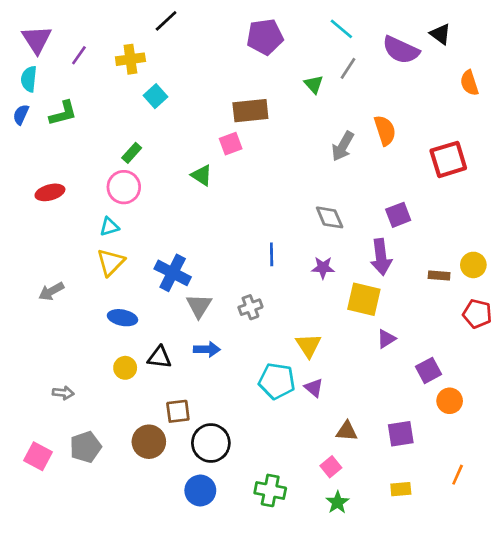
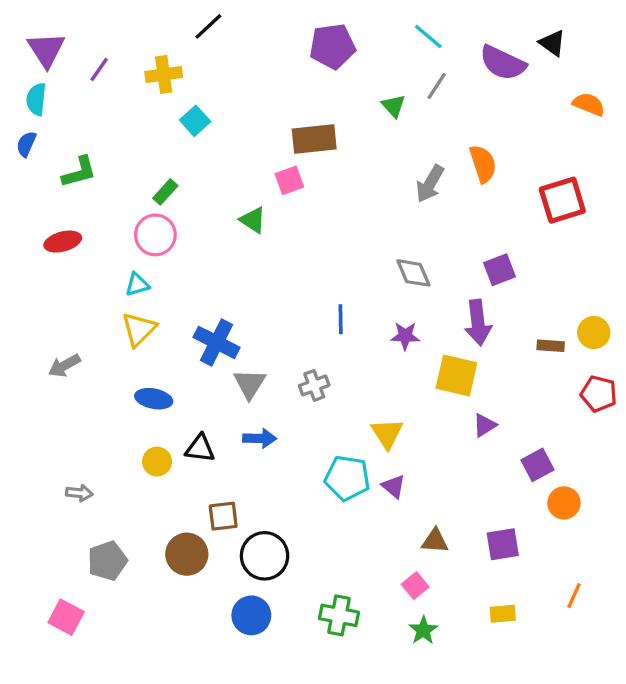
orange semicircle: (469, 83) -> (589, 104), turned 130
green L-shape: (63, 113) -> (79, 172), moved
pink square: (38, 456) -> (66, 617), moved

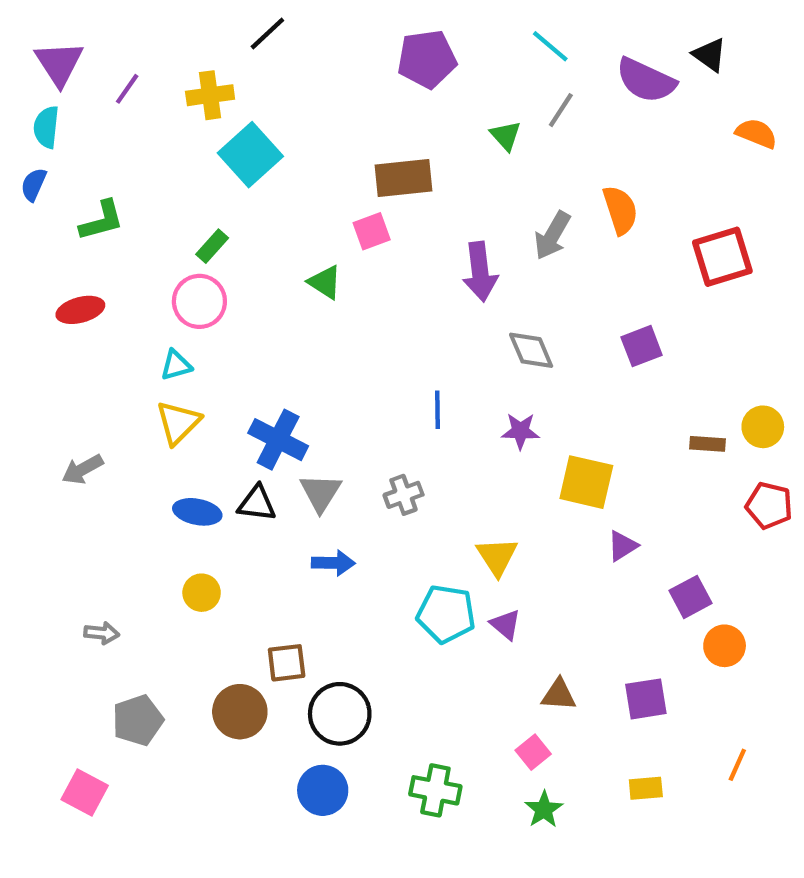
cyan square: (195, 121) -> (250, 155), size x1.6
purple arrow: (478, 323) -> (480, 272), moved
black triangle: (200, 448) -> (257, 503), moved

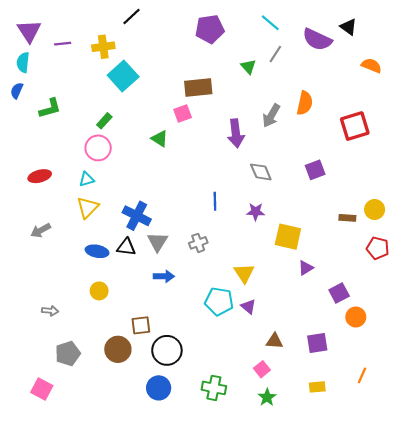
purple line: (127, 89) -> (63, 44), turned 49
orange semicircle: (620, 210) -> (305, 103), turned 30
red ellipse: (80, 310) -> (40, 176), moved

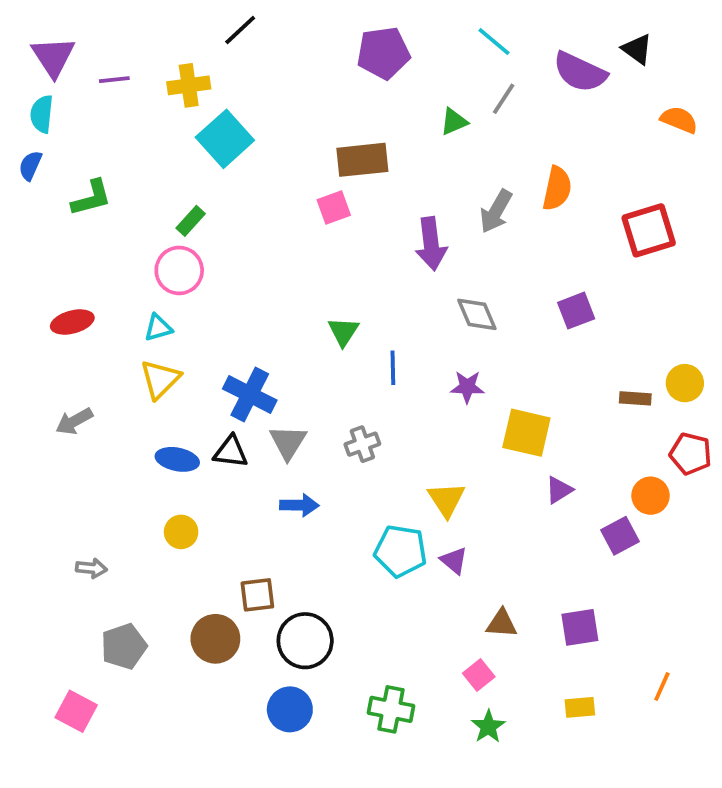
green triangle: (248, 67) -> (454, 122), turned 49
green triangle: (160, 139) -> (343, 332), moved, turned 30
orange circle: (356, 317) -> (651, 496), moved

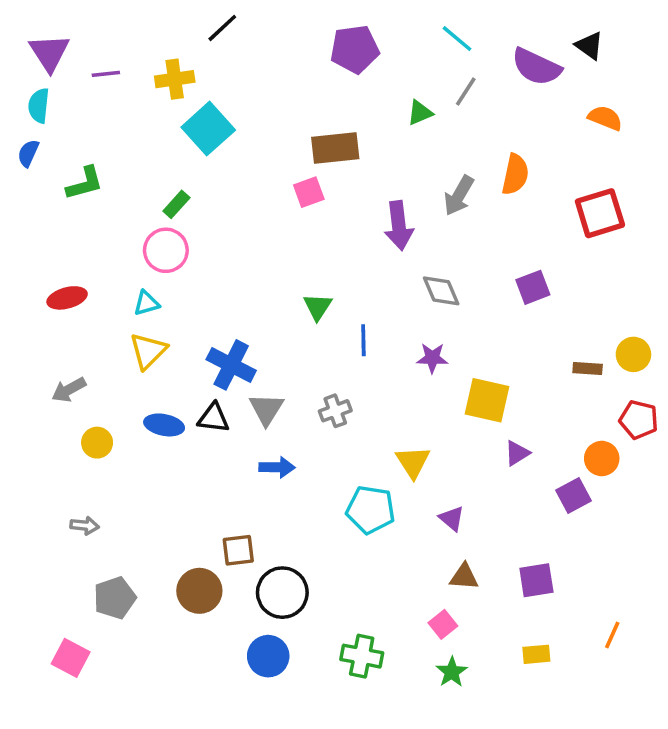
orange semicircle: (679, 120) -> (605, 118), moved
yellow circle: (181, 532) -> (97, 443), moved
purple triangle: (454, 561) -> (452, 518), moved

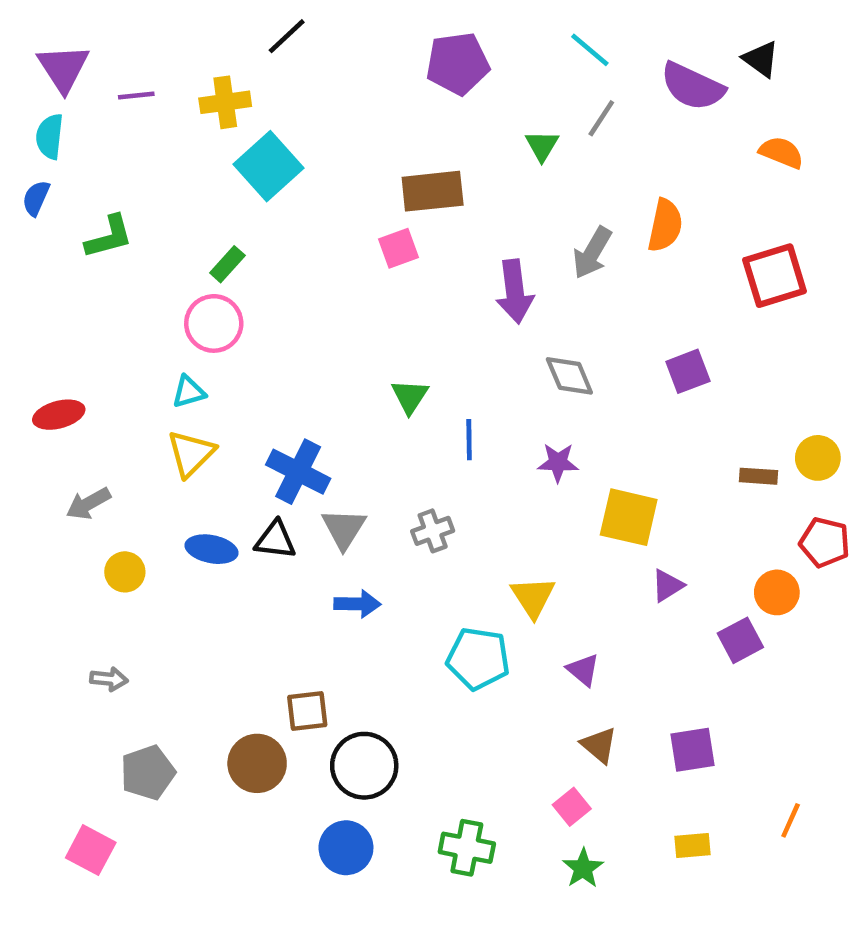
green triangle: (420, 113) -> (542, 146), turned -36
red ellipse: (67, 298) -> (59, 415), moved
brown triangle: (464, 577) -> (599, 745), turned 36

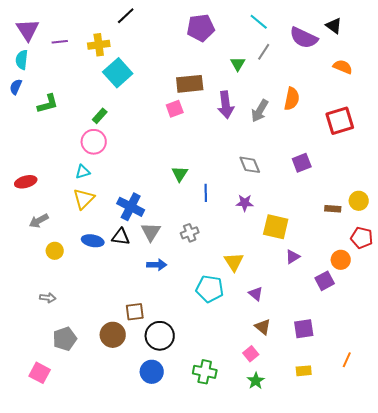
purple arrow: (515, 292) -> (226, 105), moved

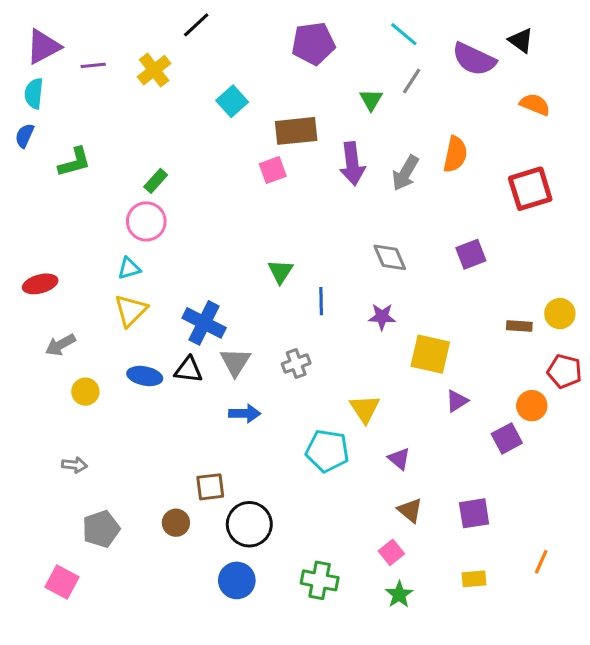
purple triangle: (28, 30) -> (43, 47), turned 35
yellow cross: (99, 45) -> (154, 70), turned -30
cyan square: (118, 73) -> (232, 101), moved, size x0.7
brown circle: (113, 335) -> (176, 523), size x0.7

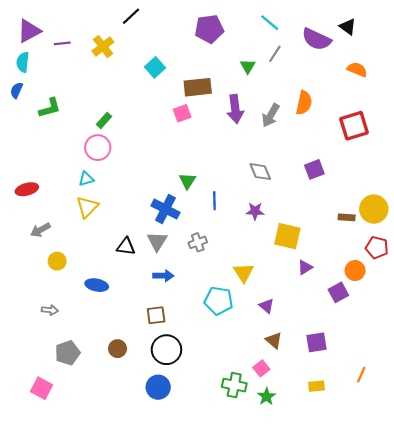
yellow circle: (560, 314) -> (374, 209), size x1.4
blue cross: (204, 323) -> (165, 209), moved
blue ellipse: (145, 376) -> (97, 285), moved
brown square: (210, 487) -> (156, 315), moved
green cross: (320, 580) -> (234, 385), moved

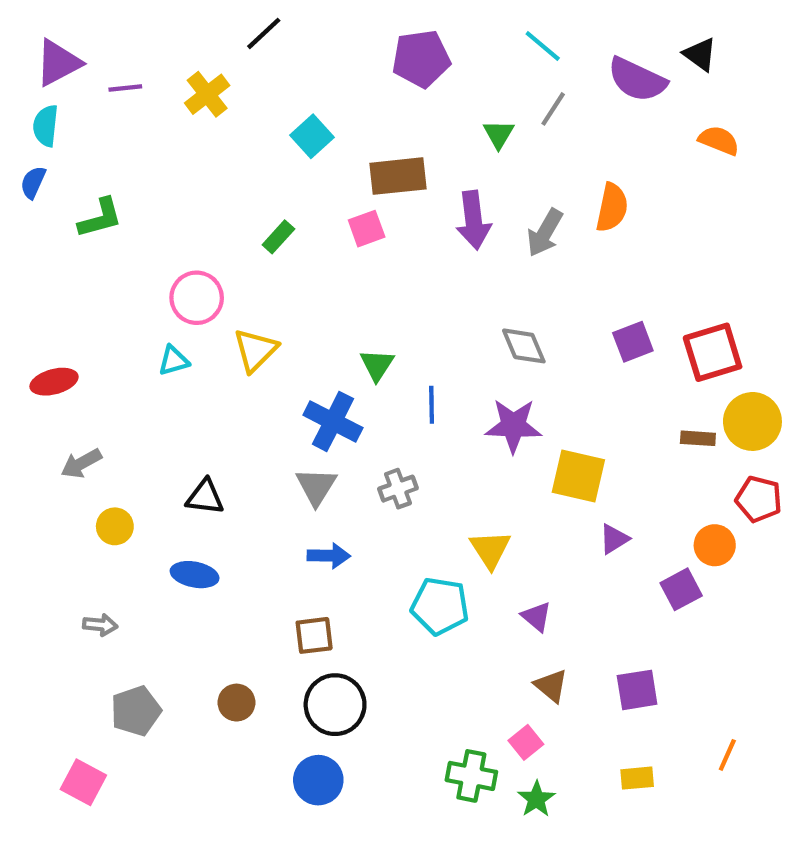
green rectangle: (104, 120) -> (278, 237), moved
red square: (354, 126) -> (713, 352), moved
yellow triangle: (87, 207) -> (255, 350), moved
purple star: (255, 211) -> (513, 426), size x1.5
black triangle: (126, 247) -> (205, 497), moved

